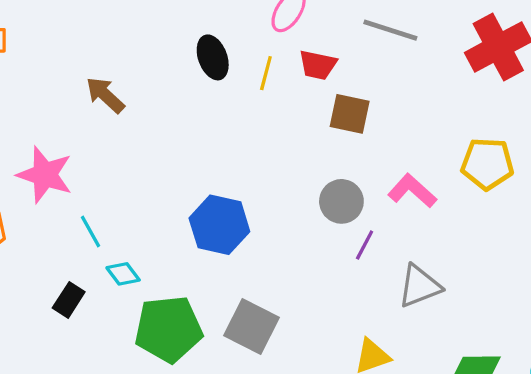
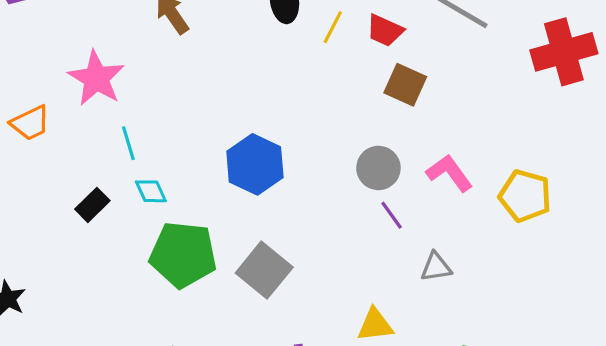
yellow pentagon: (487, 164) -> (525, 196), moved
purple line: (365, 245) -> (392, 215), turned -76
gray triangle: (419, 286) -> (436, 267), size x0.7

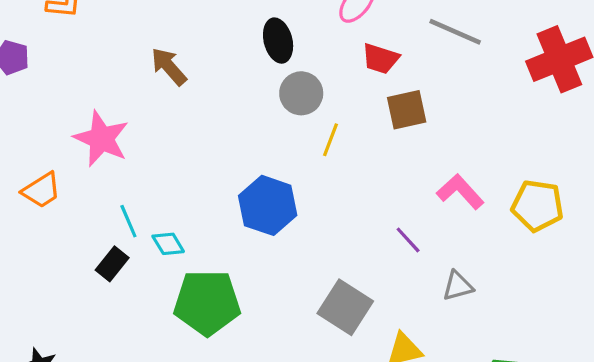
yellow line: (333, 27) -> (330, 140), moved
brown square: (405, 85) -> (407, 110), turned -30
cyan line: (128, 143) -> (128, 221), moved
gray circle: (378, 168) -> (301, 93), moved
gray square: (264, 270) -> (345, 307), moved

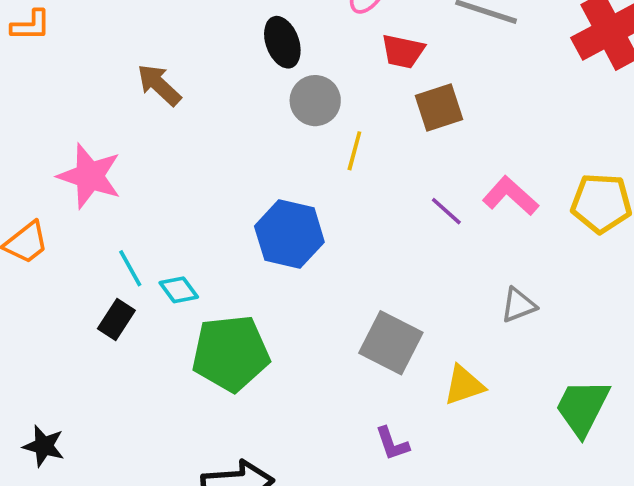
purple line: (408, 240) -> (446, 211), moved

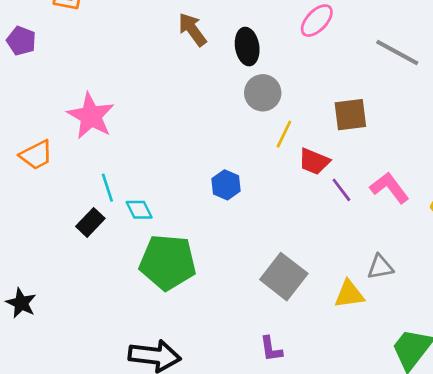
red trapezoid: (403, 51) -> (314, 161), moved
brown arrow: (159, 85) -> (192, 30), moved
blue hexagon: (289, 234) -> (226, 185), size x0.6
yellow triangle: (464, 385) -> (349, 294), moved

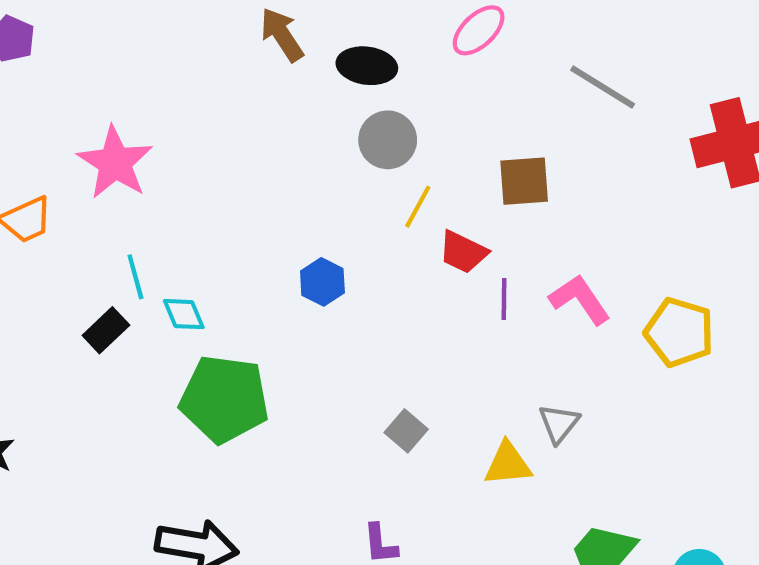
black ellipse: (247, 47) -> (367, 66), turned -76
purple line: (341, 190) -> (504, 299), turned 35
gray triangle: (380, 267) -> (559, 424), turned -44
gray square: (284, 277) -> (406, 431), size x0.6

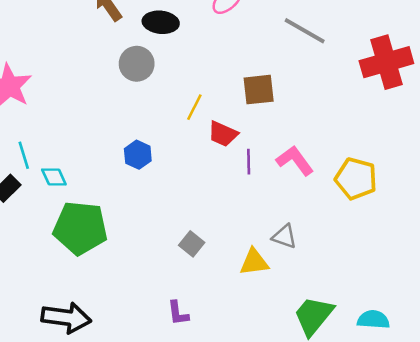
gray circle: (388, 140) -> (137, 64), moved
gray triangle: (559, 424) -> (284, 236), turned -48

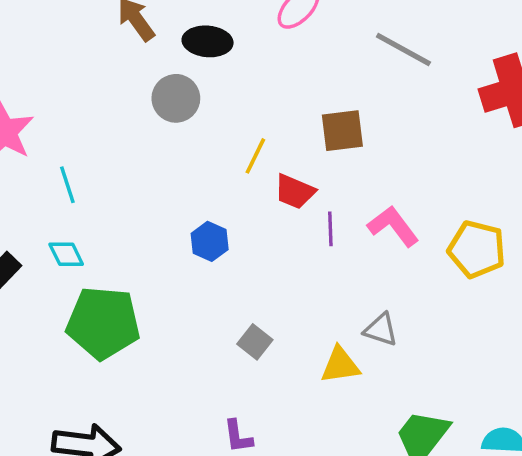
cyan line: (24, 155) -> (67, 185), moved
blue hexagon: (138, 155) -> (210, 241), moved

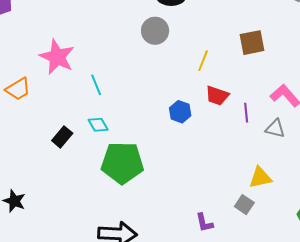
red trapezoid: (295, 192) -> (217, 96), moved
purple line: (330, 229) -> (246, 113), moved
gray triangle: (381, 330) -> (275, 129), moved
gray square: (255, 342) -> (244, 205), moved

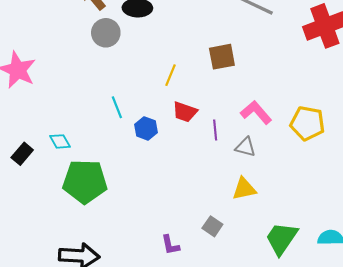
gray circle: (155, 31) -> (106, 33), moved
cyan line: (96, 85) -> (117, 107), moved
yellow triangle: (260, 178) -> (244, 189), moved

